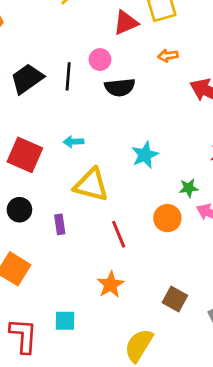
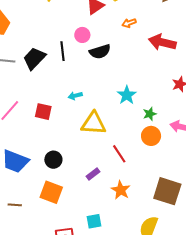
red square: (25, 155) -> (43, 112), size x0.7
green star: (189, 188) -> (150, 114), moved
black circle: (19, 210) -> (53, 160), moved
purple rectangle: (60, 224) -> (93, 174), moved, turned 72
brown square: (175, 299) -> (167, 191), size x1.6

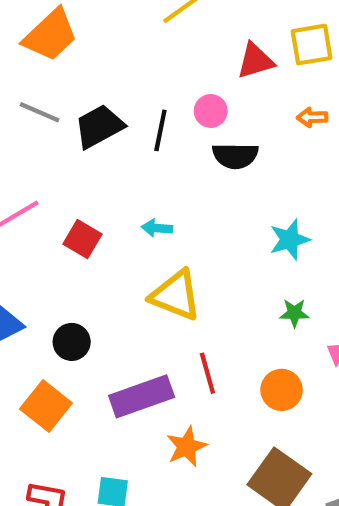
cyan star: (127, 95) -> (290, 240), moved
orange circle: (151, 136) -> (282, 390), moved
purple rectangle: (93, 174) -> (142, 396), size x2.0

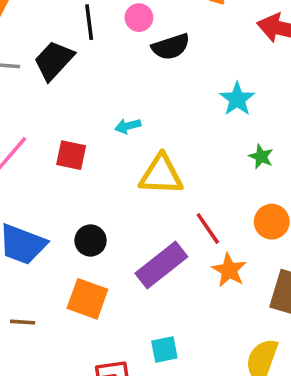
black line: (160, 130) -> (89, 22), moved
green star: (294, 313) -> (261, 157), turned -30
orange star: (187, 447) -> (229, 270), moved

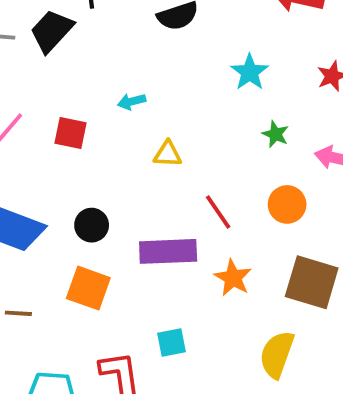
yellow triangle: (161, 175) -> (168, 154), size x0.6
purple rectangle: (161, 265) -> (168, 251), turned 36
orange star: (229, 270) -> (233, 278), moved

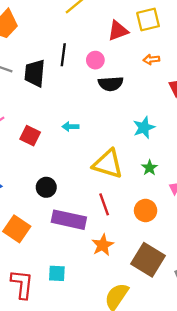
black trapezoid: (52, 31) -> (35, 73), turned -52
yellow triangle: (168, 154) -> (108, 164), moved, size x1.8
black circle: (92, 225) -> (46, 187), moved

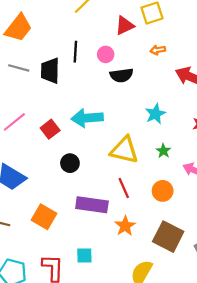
cyan arrow: (71, 127) -> (87, 118), size x2.0
red square: (30, 136) -> (50, 129), turned 30
black circle: (46, 187) -> (70, 163), moved

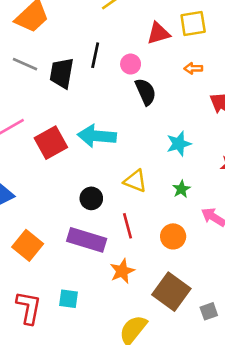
black semicircle: (121, 75) -> (146, 92), turned -115
red square: (50, 129) -> (51, 143), size x1.4
yellow triangle: (124, 150) -> (135, 181), size x0.7
black circle: (70, 163) -> (91, 198), moved

